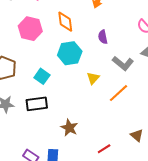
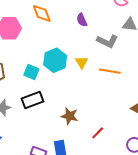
cyan hexagon: (70, 53) -> (55, 60), moved
orange line: (119, 93) -> (110, 71), turned 65
red line: (104, 149) -> (98, 133), moved

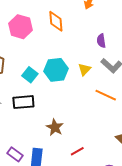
purple semicircle: (82, 20) -> (101, 41), moved
yellow triangle: (82, 62) -> (84, 69), moved

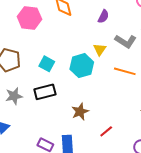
purple semicircle: (101, 41) -> (103, 16), moved, turned -136
cyan hexagon: (56, 70) -> (82, 66), moved
brown star: (55, 127) -> (80, 112), turned 30

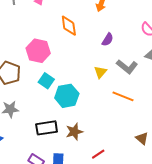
pink hexagon: (29, 18) -> (38, 51), moved
cyan hexagon: (82, 66) -> (67, 96), moved
black rectangle: (45, 92) -> (47, 128), moved

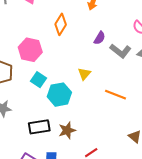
orange diamond: (69, 26) -> (61, 24), turned 40
gray L-shape: (127, 67) -> (120, 51), moved
yellow triangle: (100, 72) -> (84, 74), moved

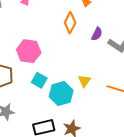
orange diamond: (61, 24) -> (70, 23), moved
yellow triangle: (84, 74) -> (84, 81), moved

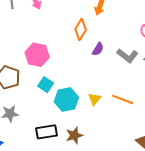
purple semicircle: (97, 34) -> (98, 49), moved
yellow triangle: (84, 81) -> (95, 99), moved

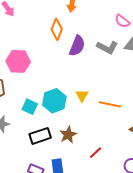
purple semicircle: (98, 49) -> (77, 46), size x1.5
cyan square: (46, 85) -> (30, 107), moved
orange line: (123, 99) -> (110, 104), moved

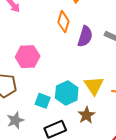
yellow triangle: (82, 96) -> (94, 86), size x1.5
brown star: (68, 135) -> (86, 115), moved

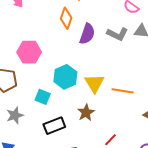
cyan hexagon: (67, 93) -> (65, 77), moved

